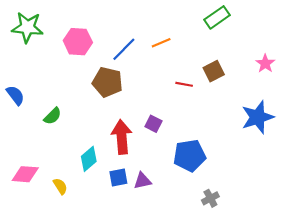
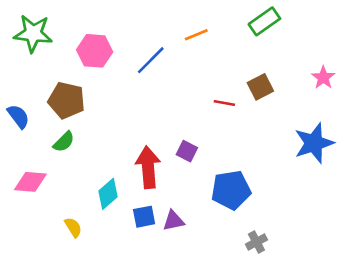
orange line: (161, 43) -> (196, 35), moved
brown pentagon: (107, 82) -> (66, 100), moved
pink diamond: (25, 174) -> (30, 182), moved

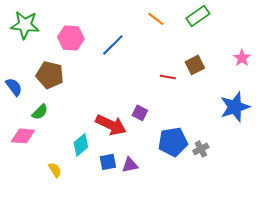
orange line: (196, 35) -> (156, 19), moved, turned 60
green semicircle: (64, 142) -> (40, 112), moved
red arrow: (148, 167) -> (111, 125), turned 120
gray cross: (256, 242) -> (201, 149), moved

